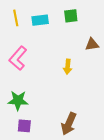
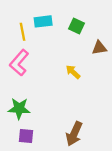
green square: (71, 16) -> (76, 26), moved, turned 32
yellow line: (16, 18) -> (23, 32), moved
yellow arrow: (68, 67) -> (73, 72), turned 128

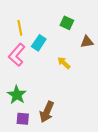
cyan rectangle: (43, 21) -> (39, 43), moved, turned -49
green star: (19, 109) -> (17, 95), turned 30
brown arrow: (74, 134) -> (47, 112), moved

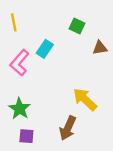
yellow line: (20, 28) -> (14, 22), moved
yellow arrow: (64, 63) -> (85, 99), moved, size x1.6
brown arrow: (47, 112) -> (68, 128), moved

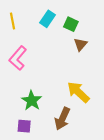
brown triangle: (100, 48) -> (80, 44), moved, turned -40
cyan rectangle: (45, 49) -> (48, 19), moved
green star: (20, 109) -> (32, 101), moved

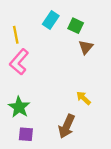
yellow line: (13, 21) -> (16, 35), moved
yellow arrow: (78, 92) -> (84, 98), size x0.6
green star: (32, 101) -> (19, 107), moved

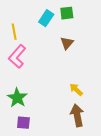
green square: (76, 26) -> (67, 13), moved, turned -32
brown triangle: (86, 47) -> (67, 43), moved
brown arrow: (67, 126) -> (77, 115), moved, turned 145

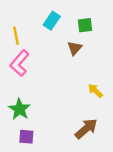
green square: (67, 13) -> (85, 25), moved
yellow arrow: (76, 90) -> (95, 91), moved
brown arrow: (77, 115) -> (86, 129), turned 60

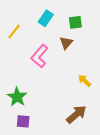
yellow line: (16, 36) -> (14, 32), turned 49
pink L-shape: (20, 63) -> (40, 56), moved

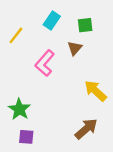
yellow arrow: (85, 81) -> (95, 91), size x1.5

